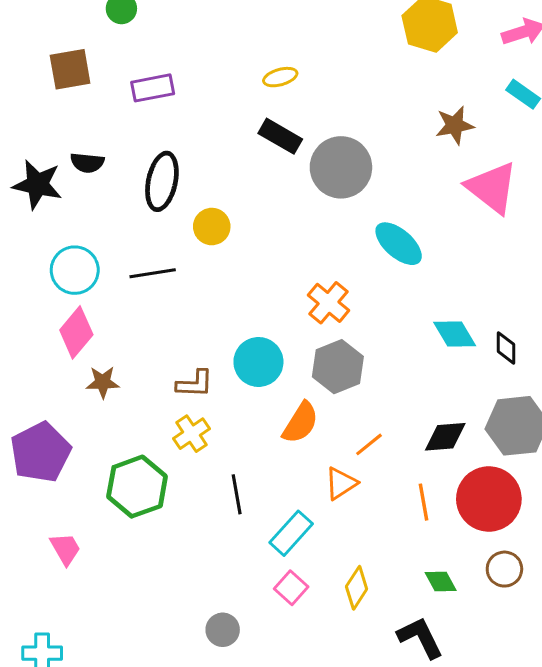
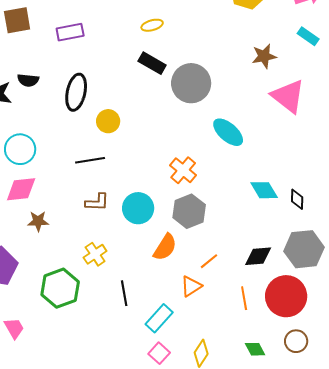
black line: (153, 273) -> (90, 160), moved
pink diamond: (76, 332) -> (21, 189), turned 44
brown L-shape: (195, 384) -> (97, 202), moved

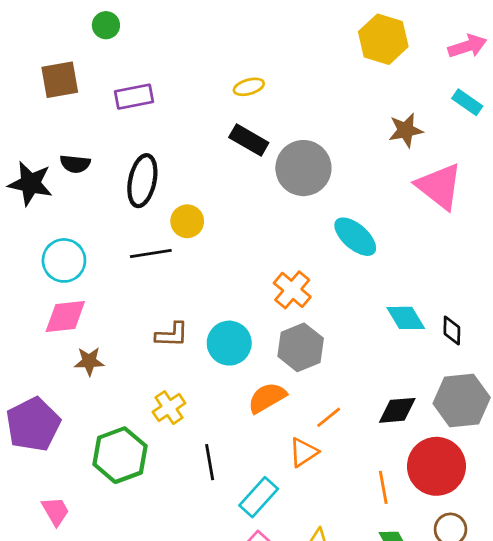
black line: (90, 160) -> (151, 253), moved
orange semicircle: (165, 247) -> (267, 398), turned -152
orange line: (244, 298) -> (383, 487), moved

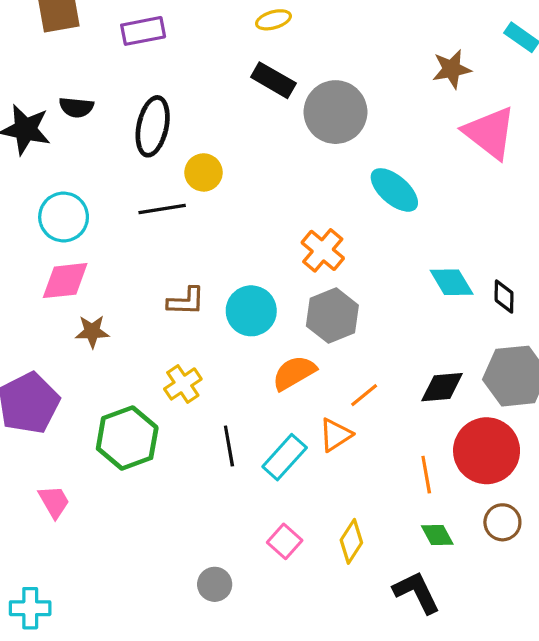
cyan rectangle: (259, 497) -> (285, 457), moved

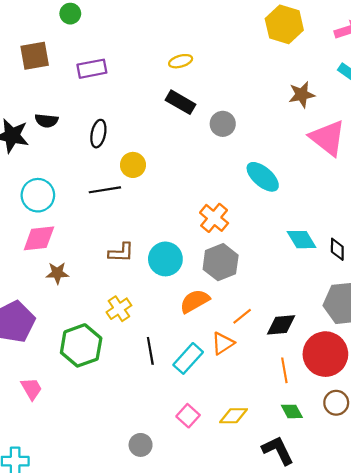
gray circle: (335, 112) -> (223, 124), size x0.6
black ellipse: (153, 126) -> (98, 134), size x0.7
black diamond: (442, 387) -> (281, 325), moved
yellow diamond: (351, 541) -> (234, 416), turned 56

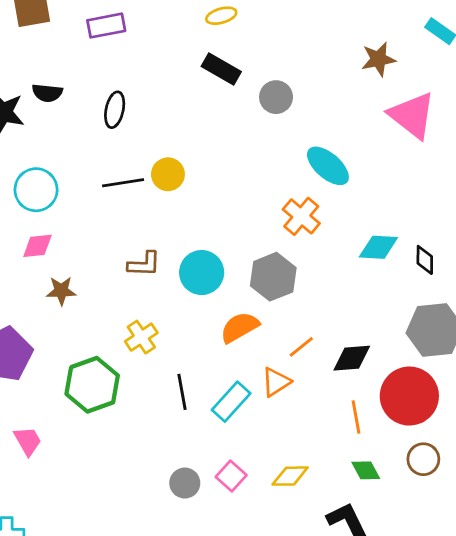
yellow circle: (133, 165) -> (168, 174), moved
orange cross: (214, 218) -> (301, 216), moved
pink diamond: (39, 238) -> (37, 246), size x0.7
cyan diamond: (302, 240) -> (378, 247), turned -56
gray circle: (141, 445) -> (185, 483), moved

